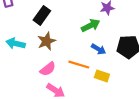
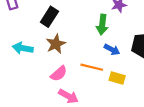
green arrow: (91, 25) -> (102, 25), turned 126

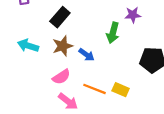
blue arrow: (112, 50) -> (87, 55), moved
orange line: (92, 67) -> (94, 89), moved

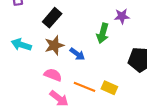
pink semicircle: (61, 77) -> (53, 75), turned -126

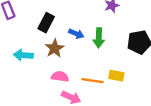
green arrow: (103, 33) -> (99, 38), moved
blue arrow: (77, 54) -> (76, 34), moved

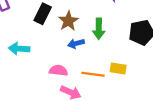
blue arrow: (76, 34) -> (76, 43), moved, turned 144
brown star: (55, 48) -> (68, 21), moved

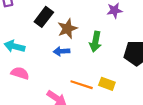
blue arrow: (76, 43) -> (62, 51), moved
pink semicircle: (58, 71) -> (20, 73), moved

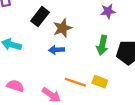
green arrow: (95, 42) -> (102, 45), moved
pink semicircle: (20, 73) -> (15, 86), moved

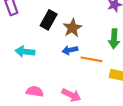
orange line: (75, 82) -> (92, 59), moved

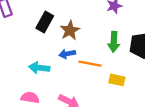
cyan arrow: (25, 52) -> (39, 68), moved

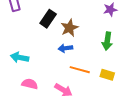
orange line: (90, 64) -> (80, 70), moved
cyan arrow: (39, 68) -> (20, 57), moved

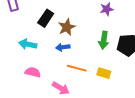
cyan arrow: (20, 57) -> (28, 44), moved
pink semicircle: (30, 84) -> (33, 72), moved

